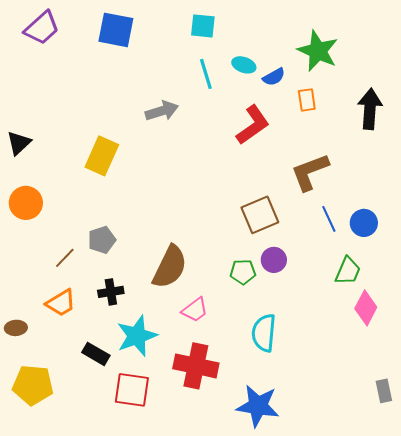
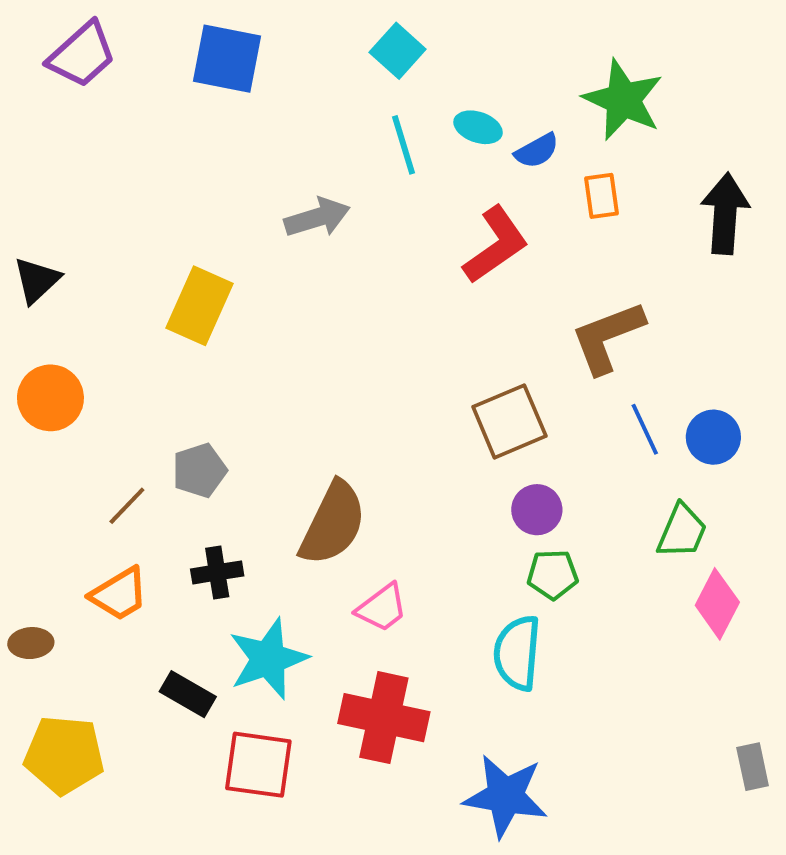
cyan square: (203, 26) -> (398, 51), turned 36
green pentagon: (243, 272) -> (553, 574), moved

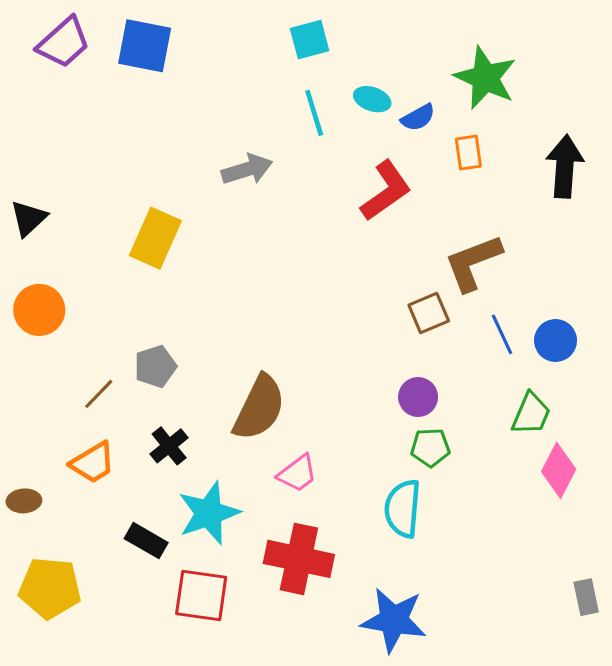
cyan square: (398, 51) -> (310, 40), turned 33
blue square: (227, 59) -> (145, 46), moved
brown square: (509, 421) -> (429, 313), moved, size x0.7
black cross: (217, 572) -> (169, 446), turned -30

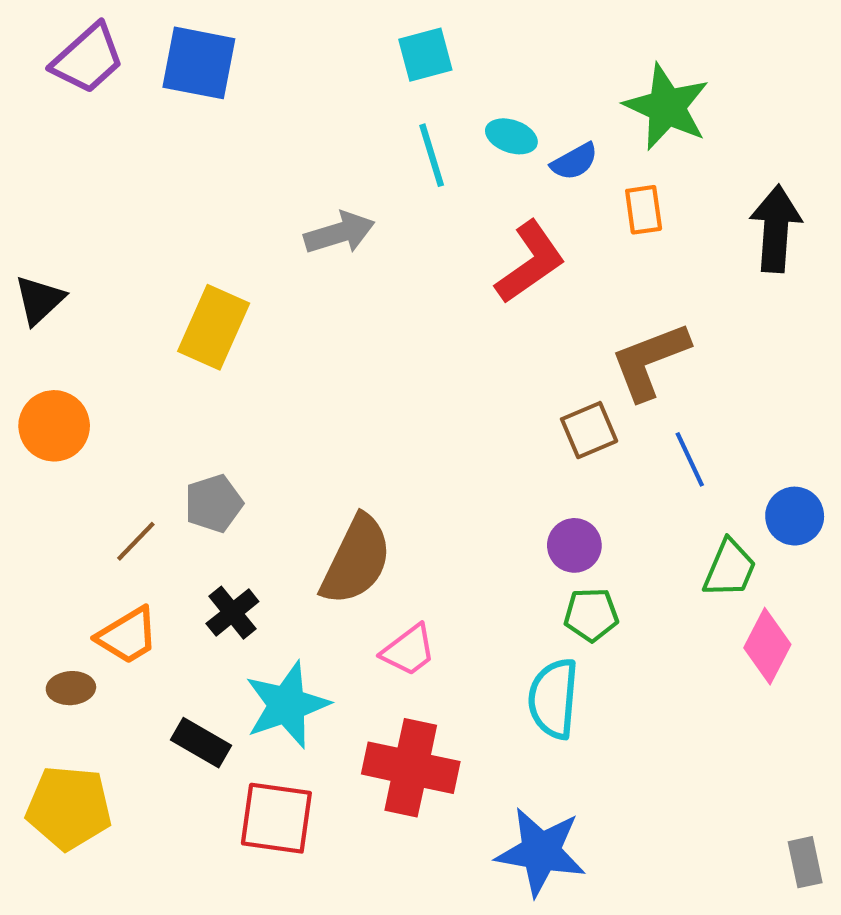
blue circle: (556, 341) -> (795, 516), moved
brown ellipse: (24, 501) -> (71, 688), moved
gray rectangle: (586, 597) -> (805, 862), moved

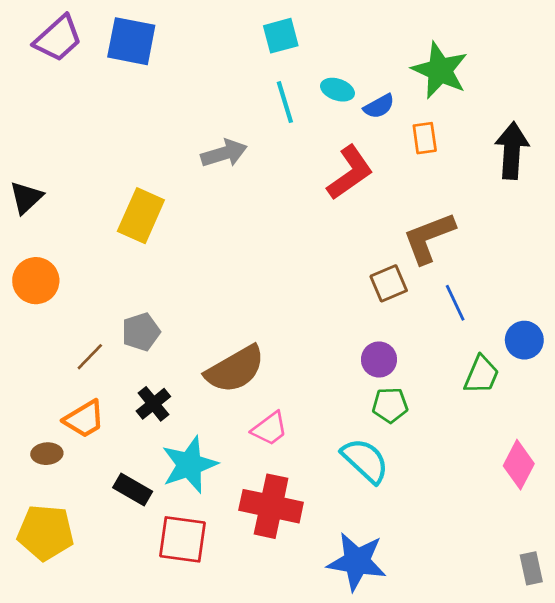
brown semicircle: (356, 560) -> (235, 369), turned 34
pink diamond: (767, 646) -> (519, 465), moved
cyan semicircle: (553, 699) -> (365, 461), turned 128

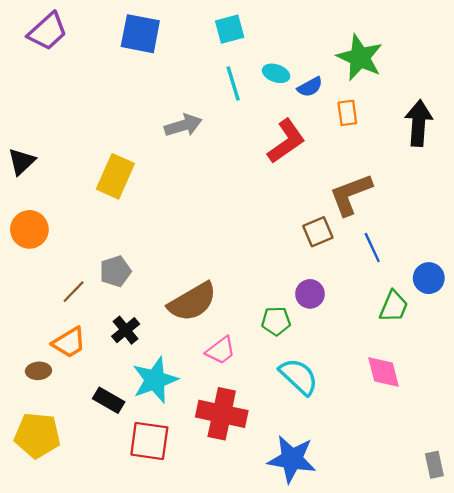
blue square: (131, 41) -> (140, 34), moved
green pentagon: (390, 405) -> (276, 321), moved
pink diamond: (519, 465) -> (384, 372), moved, turned -42

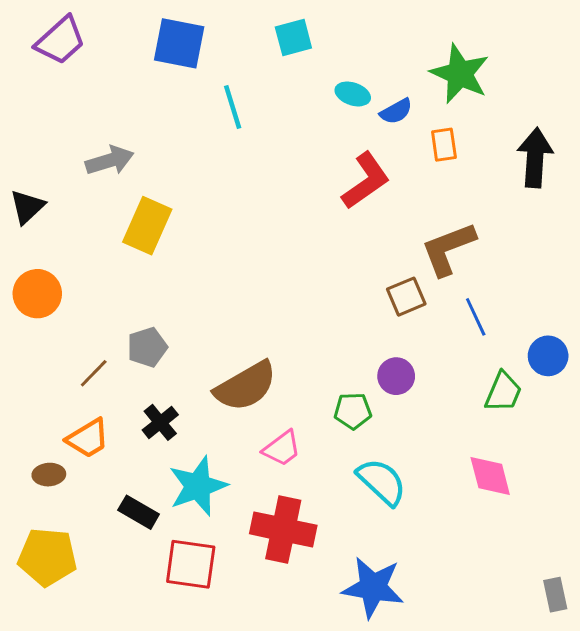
cyan line: (233, 83) -> (233, 107), moved
gray arrow: (183, 125) -> (110, 161), moved

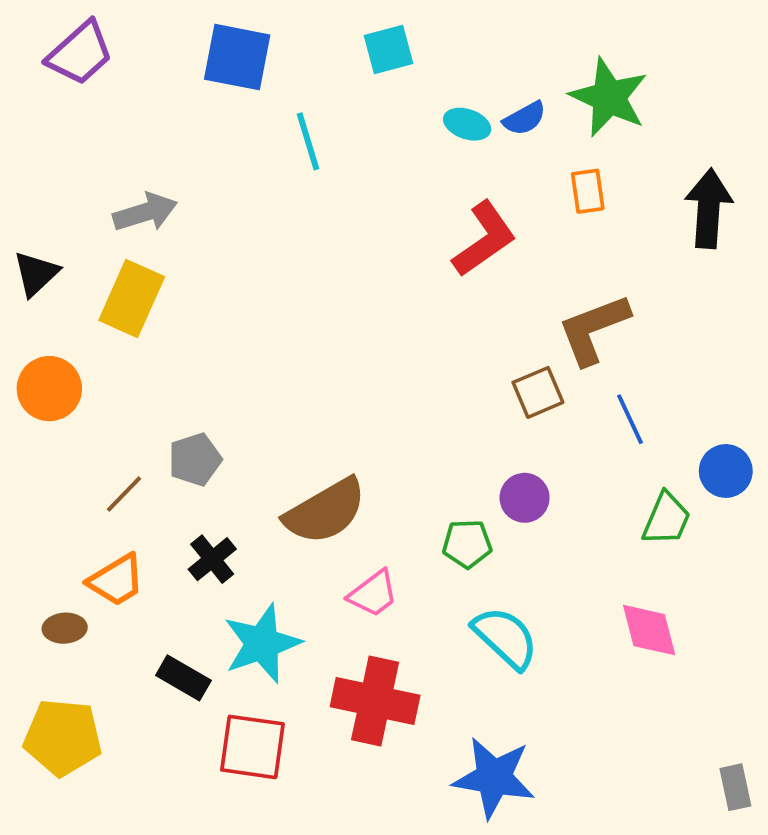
blue semicircle: (396, 111) -> (525, 118), moved
yellow rectangle: (147, 226) -> (132, 299), moved

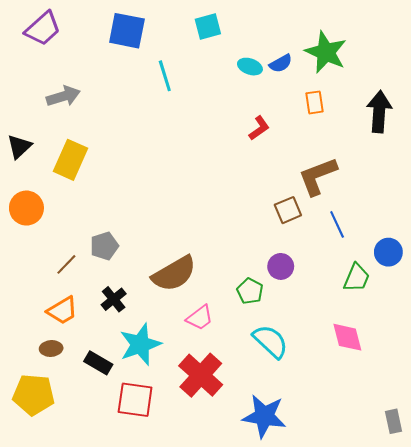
gray arrow: (145, 212) -> (63, 96), moved
red L-shape: (484, 239) -> (259, 128), size x0.6
green pentagon: (467, 544) -> (250, 291), turned 30
brown ellipse: (65, 628) -> (51, 348), moved
red cross: (375, 701) -> (201, 375), turned 30

